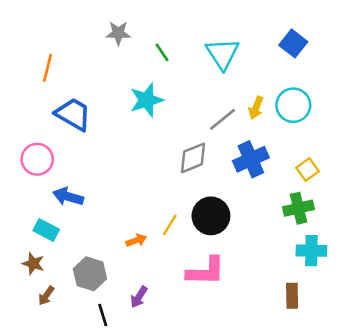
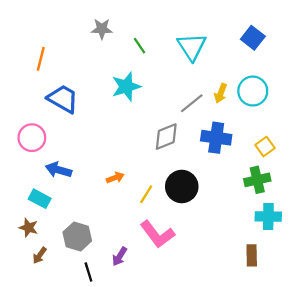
blue cross: (251, 159) -> (216, 138), turned 32
orange arrow: (136, 240) -> (115, 178), moved
pink L-shape: (206, 271) -> (157, 234), moved, turned 52

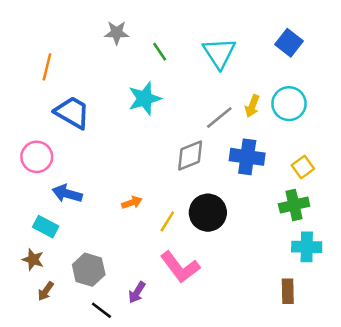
black line: (88, 272) -> (101, 310), turned -36

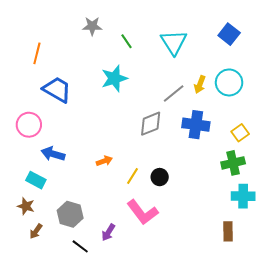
black circle: (208, 213) -> (160, 177), moved, size x0.6

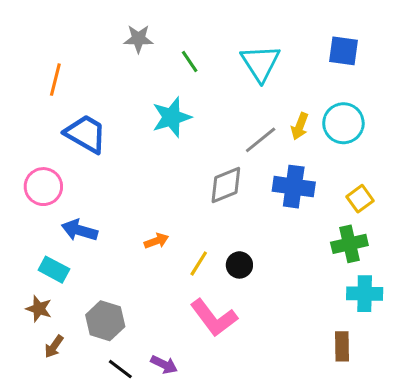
blue square: (229, 34) -> (343, 51), turned -30
purple arrow: (108, 232) -> (164, 365), moved, turned -96

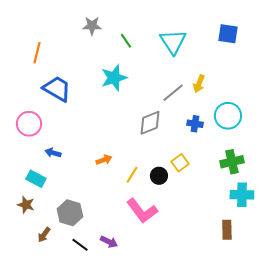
cyan circle: (343, 123) -> (228, 116), moved
blue cross: (294, 187) -> (195, 124), size x0.6
yellow square: (360, 199) -> (180, 163), moved
blue arrow: (80, 230) -> (53, 153), size x0.7
brown arrow: (54, 346) -> (44, 235), moved

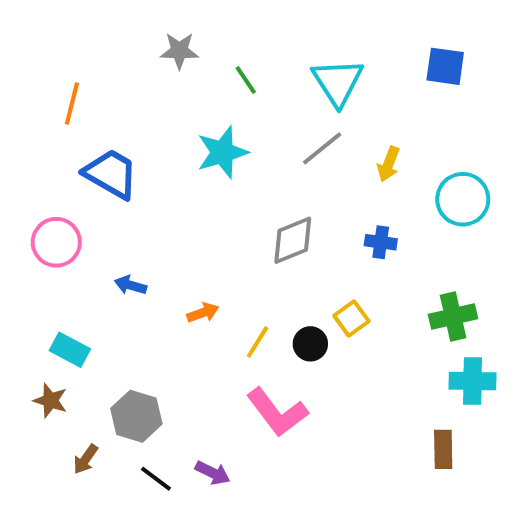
gray line: (173, 93) -> (322, 148), moved
cyan circle: (228, 116) -> (463, 199), moved
blue arrow: (53, 153) -> (131, 285), moved

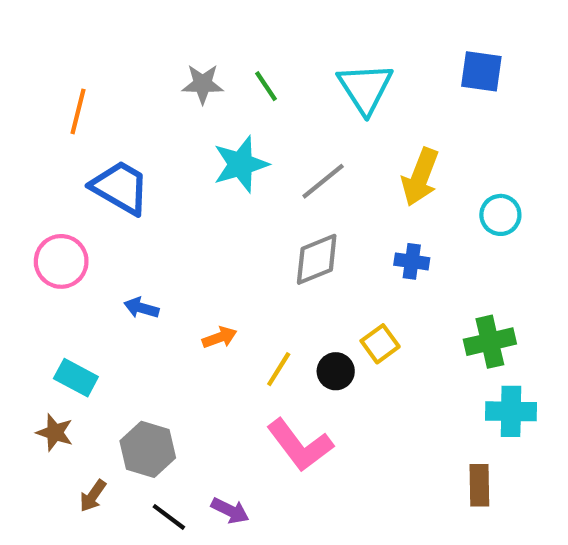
gray star: (179, 51) -> (203, 84), moved
gray line: (322, 148) -> (323, 181), moved
yellow arrow: (389, 164) -> (420, 177), size x1.5
cyan circle: (463, 199) -> (500, 215), size x0.7

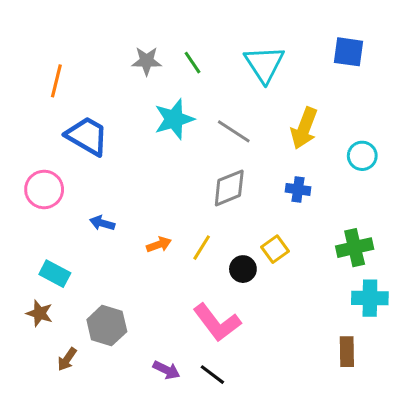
gray line: (323, 181) -> (234, 131), turned 72
yellow line: (279, 369) -> (202, 248), moved
black line: (169, 517) -> (212, 375), moved

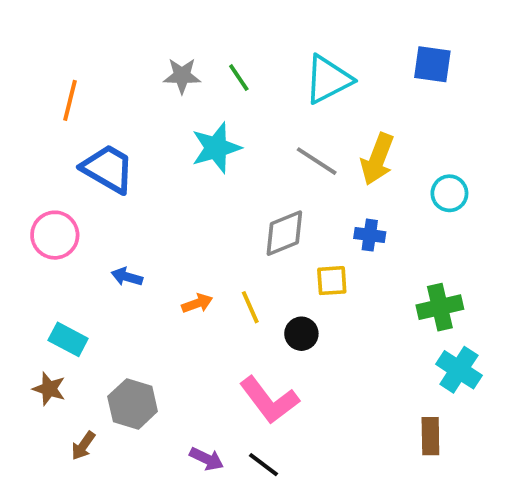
cyan triangle: (264, 64) -> (328, 79), turned 36
gray line: (234, 131) -> (317, 161), moved
yellow line: (202, 248) -> (250, 307), turned -56
yellow square: (275, 249) -> (332, 281), moved, turned 32
cyan cross: (370, 298) -> (459, 370), turned 32

